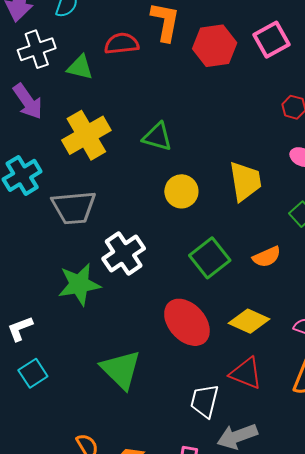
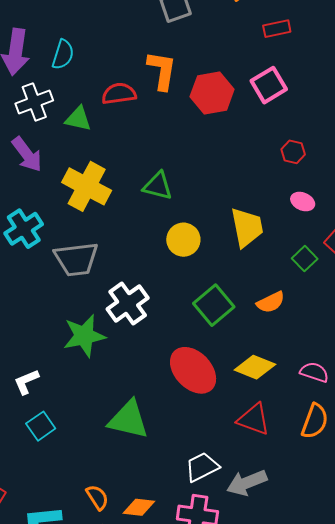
yellow cross: (86, 135) -> (87, 186), turned -30
green triangle: (121, 370) -> (128, 420), turned -30
white trapezoid: (204, 401) -> (202, 467), moved, turned 51

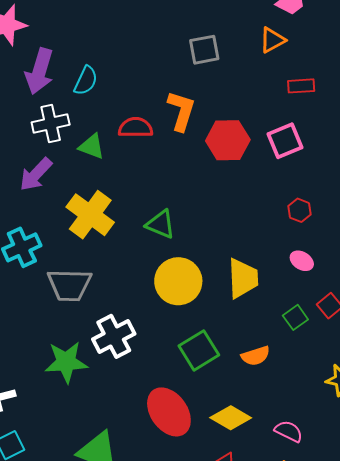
purple arrow: (27, 154) -> (36, 174), turned 72
yellow circle: (183, 240) -> (178, 281), size x1.4

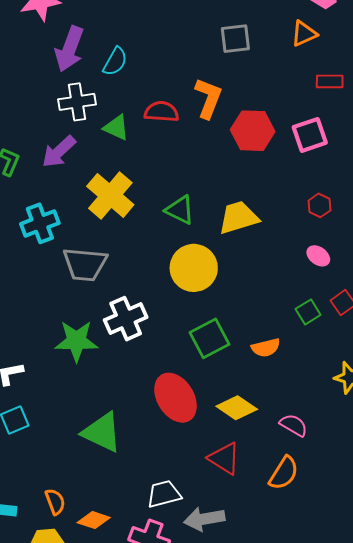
yellow trapezoid: (243, 278) -> (238, 217), moved, turned -108

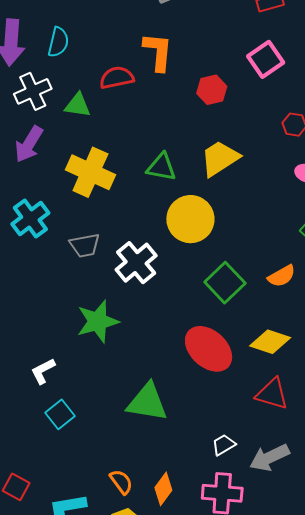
red hexagon: (253, 131) -> (212, 90), moved, size x0.7
gray trapezoid: (85, 264) -> (85, 245), size x0.7
white cross: (126, 319) -> (136, 263), moved
white trapezoid: (164, 494) -> (224, 445), size x0.7
orange diamond: (94, 520) -> (163, 489), turned -56

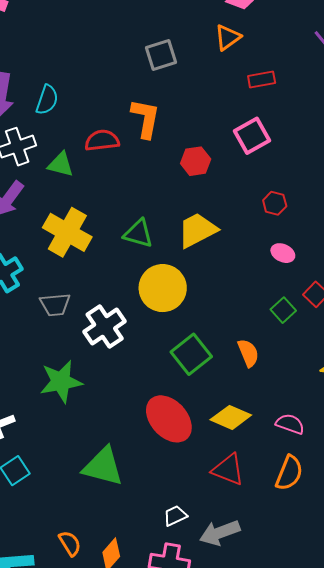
orange semicircle: (282, 276) -> (248, 353), turned -88

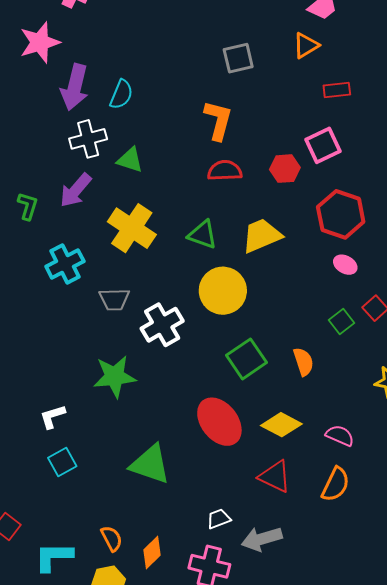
red semicircle: (102, 140) -> (225, 171), moved
red hexagon: (196, 161) -> (285, 169), moved
red hexagon: (275, 203) -> (341, 214), size x2.0

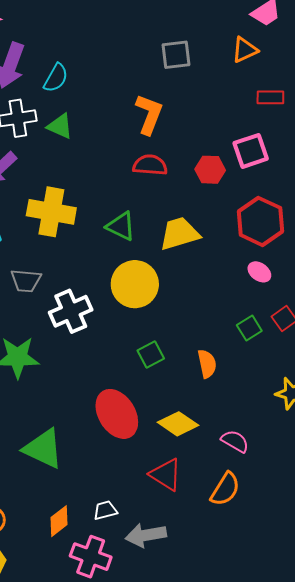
green triangle: (130, 160) -> (60, 126), moved
yellow cross: (132, 228) -> (51, 212), turned -30
green square: (247, 359) -> (151, 355), size x0.7
orange diamond: (152, 553) -> (59, 521), moved

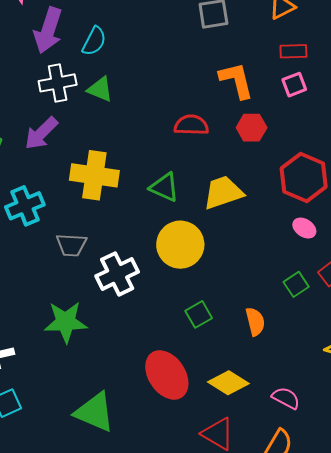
red rectangle: (270, 97) -> (293, 51), moved
orange L-shape: (149, 114) -> (236, 80), moved, turned -33
pink square: (251, 151) -> (294, 85), moved, size x0.7

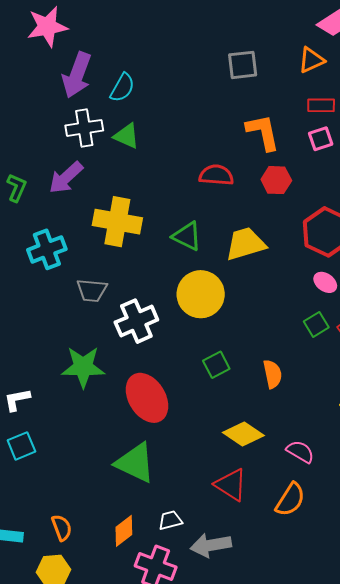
green square: (296, 284) -> (316, 324), moved
red ellipse: (167, 375) -> (147, 398), moved
green triangle: (95, 412) -> (135, 463), moved

